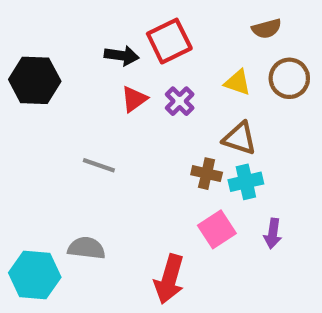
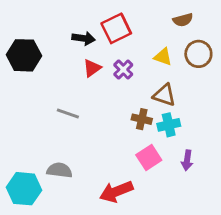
red arrow: (169, 279) -> (116, 192), turned 52

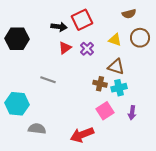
gray semicircle: (59, 170) -> (37, 129), moved
cyan hexagon: (24, 189) -> (17, 104), moved

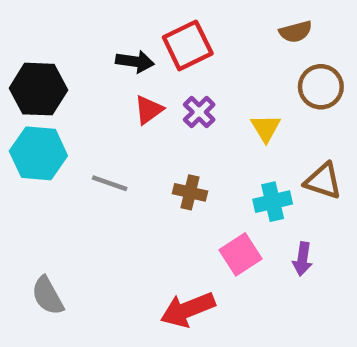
yellow triangle: (115, 40) -> (266, 128), moved, turned 40
brown triangle: (116, 67) -> (323, 181), moved
brown cross: (100, 84) -> (190, 192), moved
cyan hexagon: (17, 104) -> (38, 153), moved
gray semicircle: (37, 129) -> (48, 296), moved, turned -126

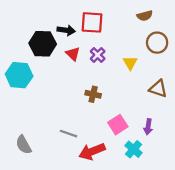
red square: (188, 45) -> (92, 22), turned 30
black hexagon: (38, 89) -> (43, 44), moved
red triangle: (149, 110) -> (73, 54), turned -40
gray line: (110, 183) -> (68, 134), moved
cyan cross: (273, 202) -> (134, 149), moved, turned -36

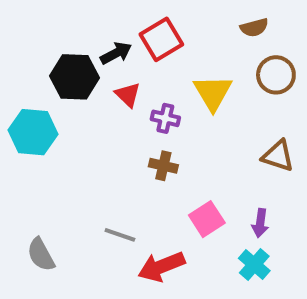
red square: (92, 22) -> (161, 39), turned -35
black arrow: (66, 30) -> (116, 53), turned -36
purple cross: (98, 55) -> (165, 118), moved, turned -32
yellow triangle: (130, 63) -> (213, 93), moved, size x1.5
cyan cross: (134, 149) -> (254, 265), moved

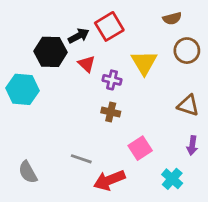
purple arrow: (260, 223) -> (192, 145), moved

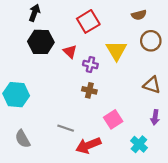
black arrow: (79, 36) -> (34, 13), moved, turned -42
cyan hexagon: (22, 89) -> (16, 95), moved

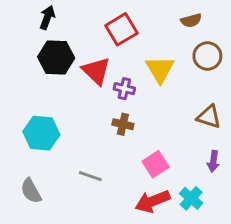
red triangle: (70, 52) -> (96, 71), size x1.5
cyan hexagon: (16, 95) -> (41, 133), moved
red arrow: (88, 145) -> (153, 201), moved

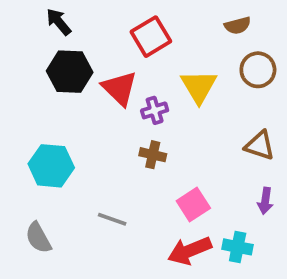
black arrow: (47, 17) -> (59, 22), turned -60
purple cross: (124, 89) -> (155, 110), turned -30
cyan cross: (191, 198) -> (238, 247), turned -30

